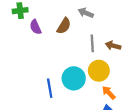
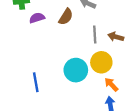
purple semicircle: (35, 27) -> (37, 18), turned 96
blue line: (50, 88) -> (36, 82), moved

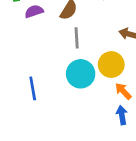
gray line: (95, 35) -> (77, 38), moved

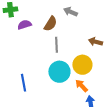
orange arrow: (123, 91) -> (81, 86), moved

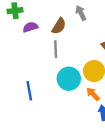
gray arrow: (70, 12) -> (81, 13), turned 40
gray line: (56, 45) -> (56, 49), moved

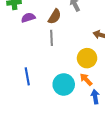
cyan circle: (69, 79) -> (64, 84), moved

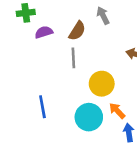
yellow circle: (87, 58) -> (102, 84), moved

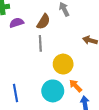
blue line: (42, 107) -> (16, 93), moved

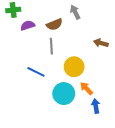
brown semicircle: (43, 22) -> (54, 24), turned 35
blue line: (16, 93) -> (36, 72), moved, turned -54

